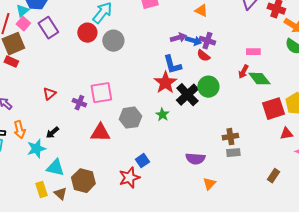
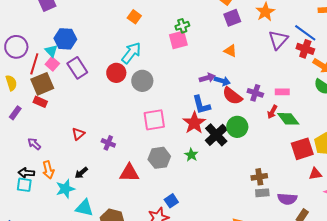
cyan triangle: (22, 11) -> (51, 51), turned -32
purple cross: (207, 41) -> (255, 93), moved
red semicircle: (203, 56) -> (232, 96), size x1.5
pink square: (101, 93) -> (154, 120), moved
purple semicircle: (195, 159) -> (287, 199), moved

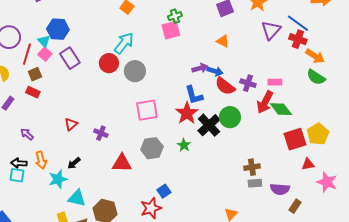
brown square: (42, 84) -> (35, 74), size x0.6
red arrow: (272, 112) -> (265, 102), size x1.6

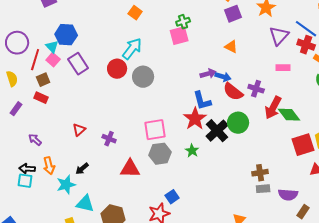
pink rectangle: (275, 82) -> (283, 68), moved
pink square: (147, 110) -> (155, 130), moved

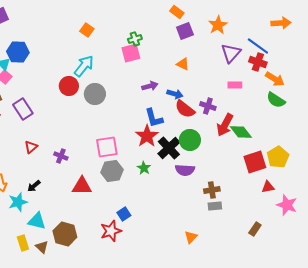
purple rectangle: (78, 64) -> (23, 109), moved
purple arrow: (208, 74) -> (150, 86), moved
purple semicircle: (288, 195) -> (185, 170), moved

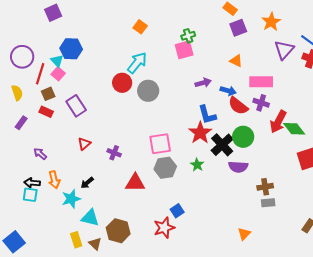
pink rectangle: (235, 85) -> (261, 82), moved, size x1.6

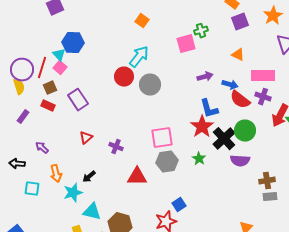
green cross: (188, 36) -> (201, 31), moved
purple circle: (22, 57) -> (22, 70), moved
black arrow: (32, 183) -> (17, 164), moved

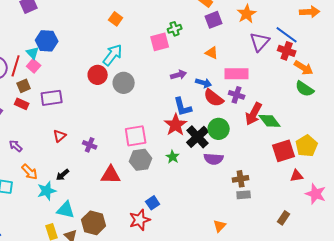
purple rectangle: (78, 100) -> (52, 98), turned -65
orange arrow: (56, 174) -> (30, 172), turned -30

